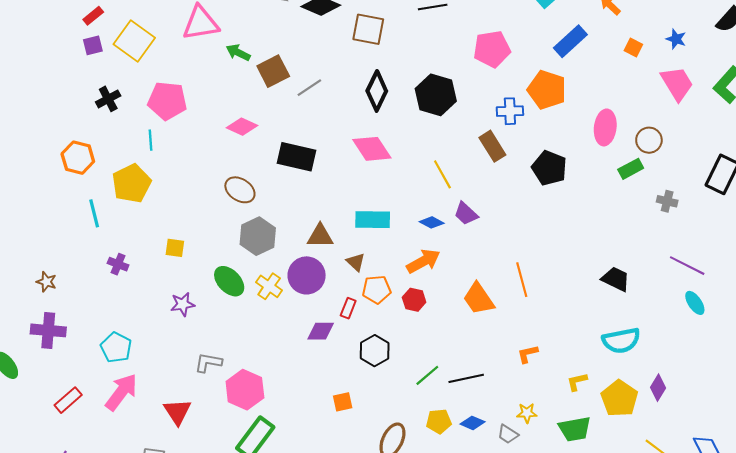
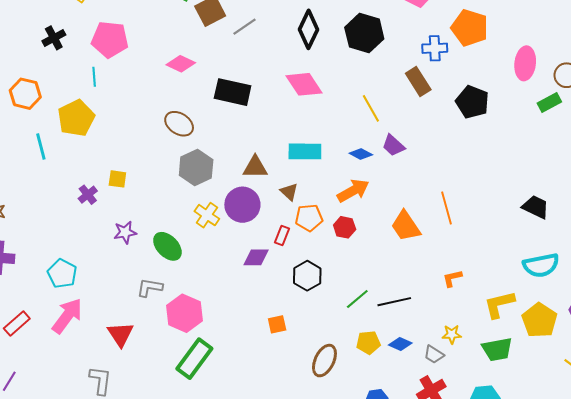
purple cross: (118, 264) -> (88, 195), moved, turned 30
green ellipse: (229, 281) -> (167, 246), moved
yellow L-shape: (577, 382) -> (499, 304), size x1.6

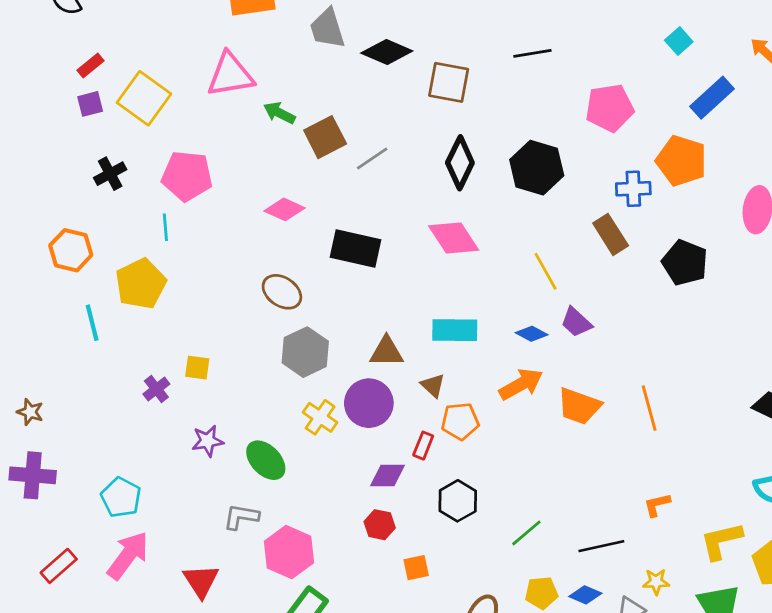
orange trapezoid: (406, 226) -> (579, 406), moved, turned -36
red hexagon: (345, 227) -> (380, 525), moved
black line: (394, 302) -> (601, 546), moved

